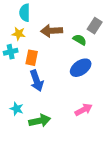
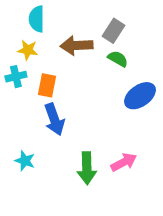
gray rectangle: (95, 26) -> (113, 31), moved
blue ellipse: (81, 68) -> (140, 96), moved
green arrow: (40, 121) -> (87, 168), moved, turned 100

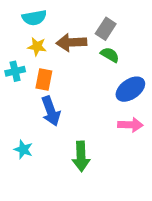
cyan semicircle: (37, 19) -> (34, 18), turned -100
yellow star: (28, 50) -> (37, 47), moved
pink arrow: (124, 162) -> (130, 125), moved, turned 30

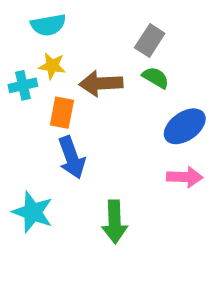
brown arrow: (71, 42) -> (101, 83), moved
cyan cross: (15, 71) -> (23, 85), moved
cyan star: (23, 149) -> (33, 212), size x1.5

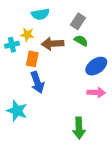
cyan semicircle: (48, 25) -> (40, 14), moved
green arrow: (115, 222) -> (79, 128), moved

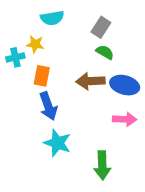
brown arrow: (53, 44) -> (90, 81), moved
blue ellipse: (96, 66) -> (125, 85), turned 50
cyan star: (17, 111) -> (58, 143), moved

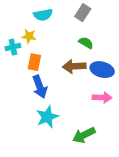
gray rectangle: (101, 27) -> (83, 13), moved
cyan star: (58, 143) -> (47, 117), turned 30
green arrow: (102, 165) -> (84, 135), turned 65

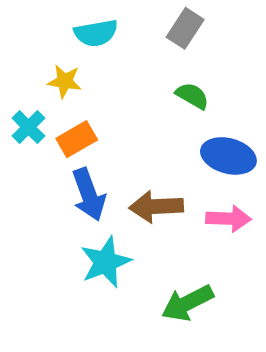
cyan cross: (13, 47) -> (28, 127), moved, turned -32
orange rectangle: (34, 62) -> (77, 139), turned 49
brown arrow: (74, 66) -> (156, 207), moved

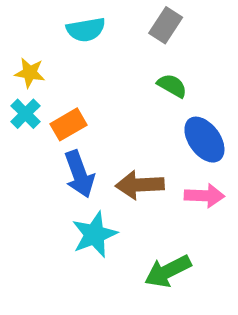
yellow star: (65, 81) -> (30, 73), moved
blue ellipse: (228, 156) -> (204, 140), turned 39

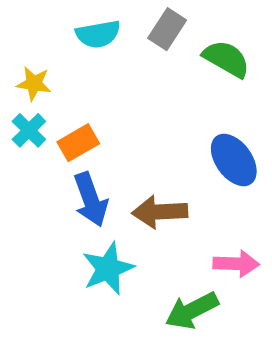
gray rectangle: (166, 25) -> (167, 29), moved
green semicircle: (172, 86) -> (226, 59), moved, size x1.4
pink arrow: (204, 196) -> (236, 264), moved

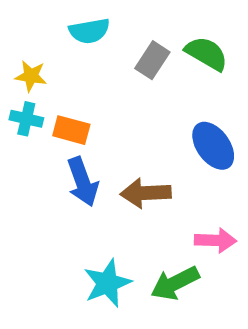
gray rectangle: (167, 29) -> (152, 60), moved
cyan cross: (29, 130) -> (26, 119), turned -32
orange rectangle: (78, 143) -> (71, 130), turned 45
cyan star: (108, 269) -> (107, 283), moved

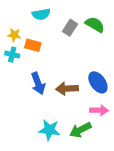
orange rectangle: (71, 130) -> (33, 45), moved
blue ellipse: (213, 146) -> (98, 82), moved
cyan star: (107, 283) -> (49, 130), turned 30

